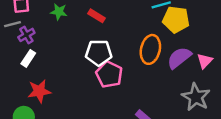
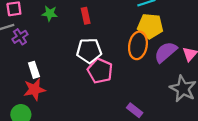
red rectangle: (97, 16) -> (86, 16), turned 49
yellow pentagon: (176, 20) -> (150, 26), moved
white rectangle: (28, 58) -> (34, 70), moved, turned -49

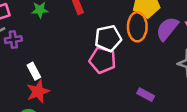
purple cross: (20, 37) -> (13, 40), turned 35
white pentagon: (89, 51) -> (108, 38), moved

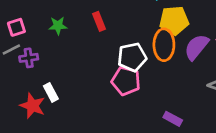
red star: (38, 91) -> (33, 106), moved, turned -30

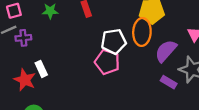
purple semicircle: (196, 47) -> (166, 51), moved
purple rectangle: (173, 119) -> (169, 82), moved

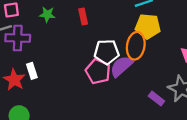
purple cross: (23, 38) -> (18, 38), size x1.5
purple semicircle: (166, 51) -> (121, 66), moved

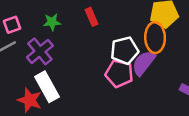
purple cross: (18, 38) -> (40, 51), moved, turned -30
white rectangle: (32, 71) -> (47, 87), size x1.6

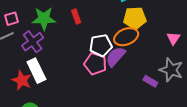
green star: (52, 22) -> (44, 19), size x1.6
orange ellipse: (155, 38) -> (126, 37), turned 65

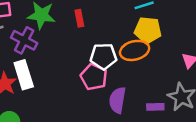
purple cross: (33, 42) -> (24, 40), turned -35
purple semicircle: (116, 57) -> (117, 100), moved, turned -40
purple rectangle: (150, 81) -> (155, 107), turned -40

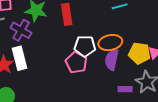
red rectangle: (79, 18) -> (67, 14), size x1.5
yellow pentagon: (148, 30) -> (139, 53), moved
purple semicircle: (117, 100) -> (112, 60), moved

